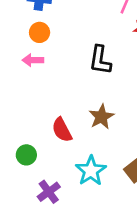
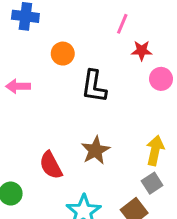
orange circle: (40, 32) -> (63, 54), moved

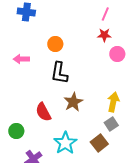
pink line: (122, 24) -> (105, 14), moved
orange circle: (63, 54) -> (55, 44), moved
black L-shape: (94, 86) -> (59, 73), moved

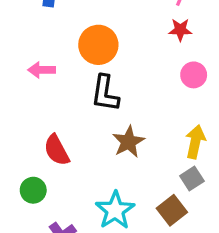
orange circle: (55, 44) -> (98, 45), size x1.5
pink circle: (117, 54) -> (194, 75), moved
red semicircle: (43, 112) -> (57, 150), moved

